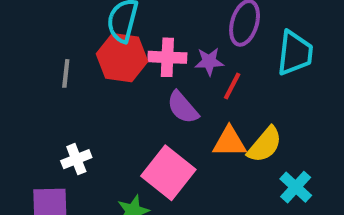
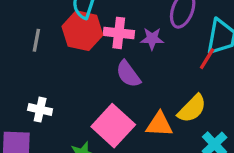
red line: (232, 86) -> (207, 59), moved
orange triangle: (229, 142) -> (159, 124), moved
white cross: (76, 159) -> (40, 110), turned 30

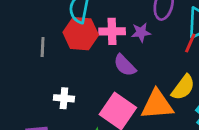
white cross: (40, 110) -> (64, 98), moved
orange triangle: (159, 124) -> (157, 105), size x1.4

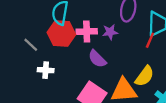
gray line: (43, 47) -> (31, 45), turned -49
white cross: (64, 98) -> (46, 70), moved

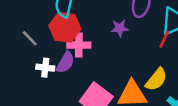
pink cross: (87, 31) -> (79, 45), moved
purple semicircle: (97, 59) -> (65, 62), moved, turned -108

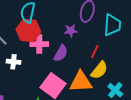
red line: (164, 39) -> (95, 52), moved
purple semicircle: (65, 62) -> (61, 53), moved

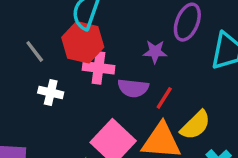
red line: (95, 52) -> (164, 98), moved
purple semicircle: (61, 53) -> (133, 88), turned 60

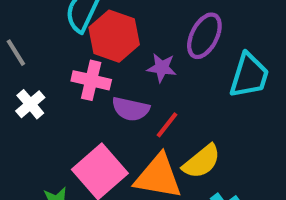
red hexagon: (83, 42) -> (114, 36), moved
white cross: (51, 92) -> (30, 104), turned 30

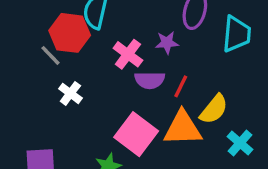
red hexagon: (114, 36) -> (70, 33), moved
pink cross: (91, 80) -> (128, 54), moved, turned 36

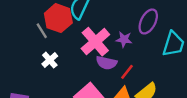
pink cross: (128, 54) -> (95, 42), size x1.4

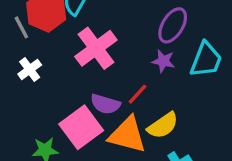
purple star: (124, 39) -> (163, 61), moved
purple semicircle: (106, 63) -> (105, 104), moved

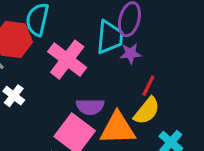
cyan trapezoid: (206, 60) -> (110, 37), moved
red line: (138, 94) -> (148, 86), moved

